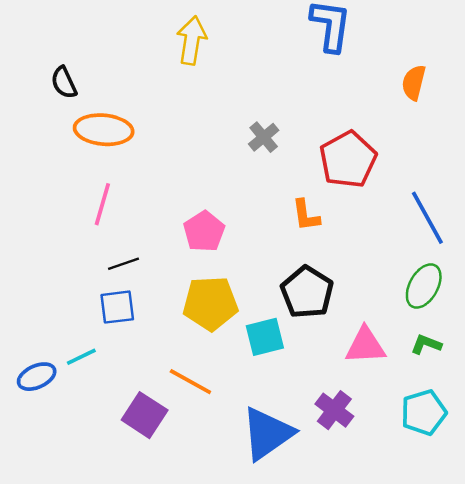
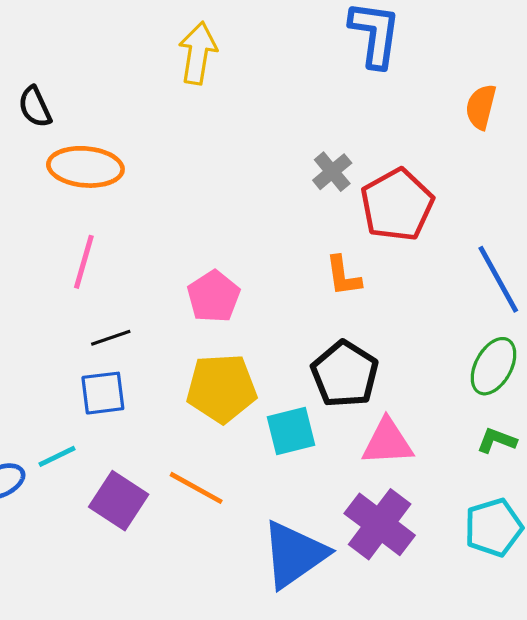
gray cross: (264, 137) -> (332, 172), moved
pink triangle: (365, 346) -> (388, 442), moved
purple cross: (334, 410) -> (380, 524), size x1.4
purple square: (145, 415) -> (119, 501), moved

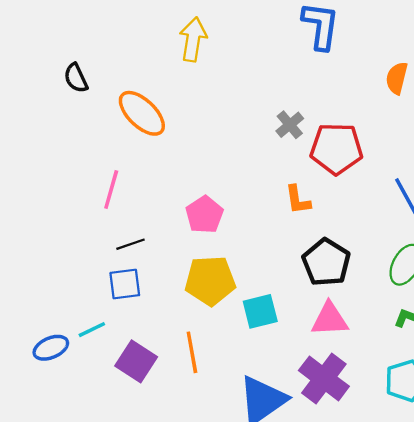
orange ellipse: (85, 167) -> (142, 113), moved, turned 39
red pentagon: (397, 205) -> (336, 149), turned 30
black pentagon: (345, 374) -> (326, 262), moved
orange line: (196, 488) -> (192, 352), turned 51

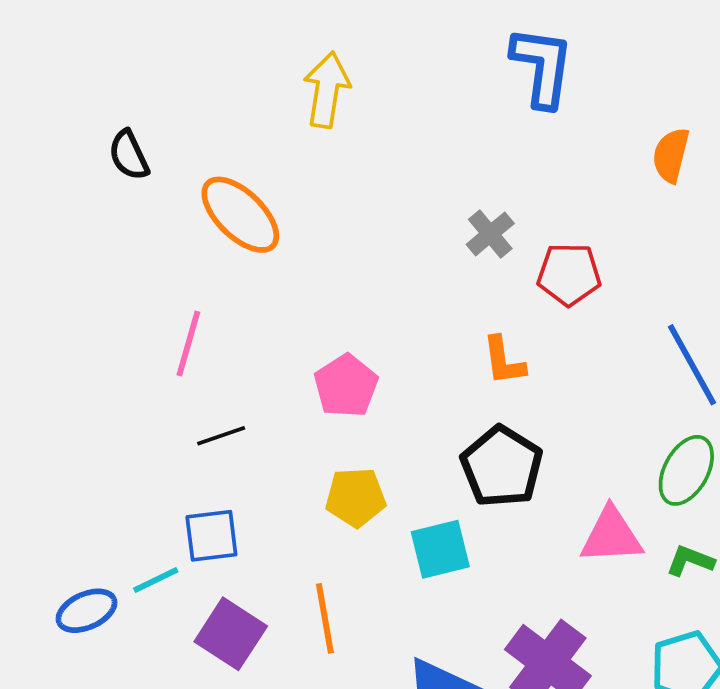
red pentagon: (336, 149) -> (569, 274), size x0.7
black pentagon: (326, 262) -> (502, 467), moved
yellow pentagon: (210, 281) -> (356, 497), size x0.7
blue square: (125, 284) -> (211, 536), moved
pink triangle: (330, 319) -> (611, 536), moved

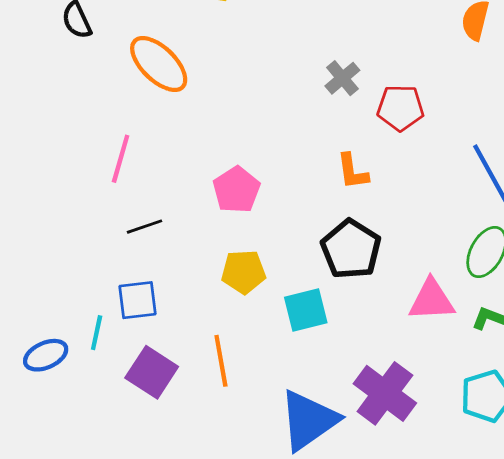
cyan line: (156, 580) -> (97, 333), turned -52

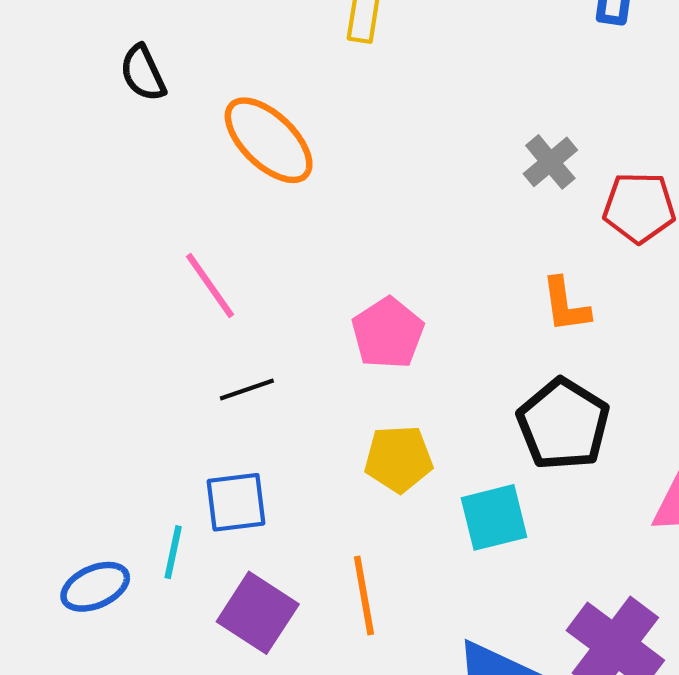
pink line: (121, 159) -> (210, 285), turned -51

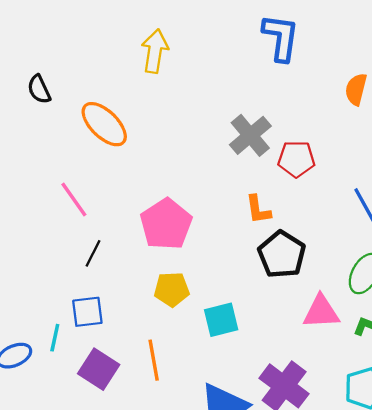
gray cross: (550, 162) -> (250, 135), size x1.5
pink pentagon: (388, 333) -> (166, 224), size x1.4
black line: (247, 390) -> (93, 253), turned -44
black pentagon: (563, 424) -> (282, 254), moved

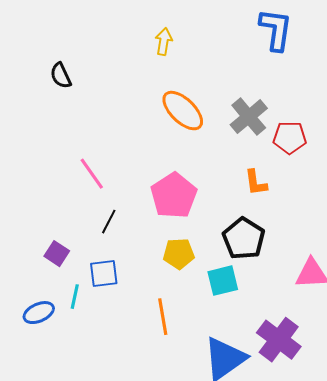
yellow arrow: (155, 51) -> (164, 42), size x0.7
orange ellipse: (104, 124) -> (183, 111), moved
black pentagon: (282, 254) -> (244, 239), moved
purple square: (99, 369) -> (57, 254), moved, size x0.7

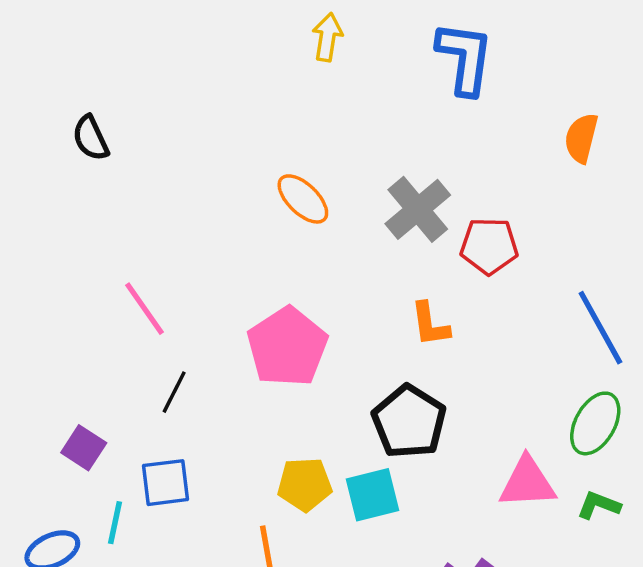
yellow arrow: (164, 42) -> (327, 37), moved
orange ellipse: (183, 111) -> (303, 199), size x0.7
yellow pentagon: (179, 254) -> (305, 484), moved

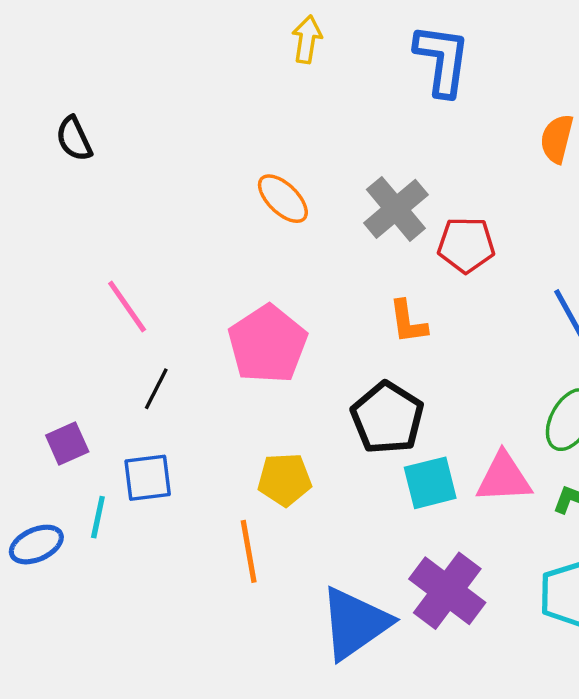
purple square: (84, 448) -> (67, 443), turned 33
cyan square: (373, 495) -> (430, 483), moved

